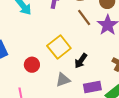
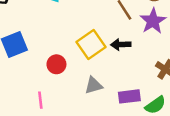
black arrow: (81, 61) -> (121, 45), moved, turned 49

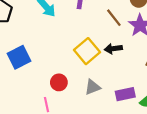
red circle: (56, 64) -> (59, 82), moved

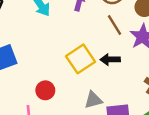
gray triangle: (92, 87) -> (93, 100), moved

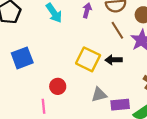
yellow square: (80, 59) -> (88, 59), turned -30

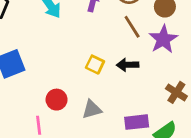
yellow square: (88, 59) -> (95, 65), size x0.6
gray triangle: (99, 95) -> (92, 109), moved

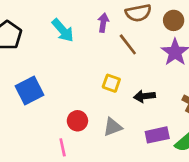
brown line: (132, 27) -> (128, 44), moved
black arrow: (128, 65) -> (144, 96), moved

